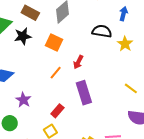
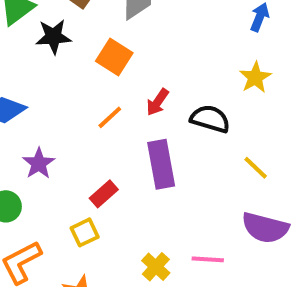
black semicircle: (102, 31) -> (210, 119), moved

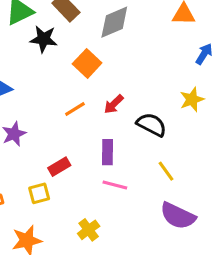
purple rectangle: (161, 164) -> (107, 152), size x0.7
yellow line: (256, 168) -> (166, 171), moved
pink line: (208, 259) -> (115, 185), moved

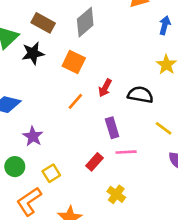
red rectangle: (59, 167) -> (95, 162), moved
yellow square: (39, 193) -> (51, 173), moved

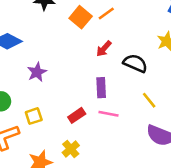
orange line: (75, 101) -> (106, 13), moved
purple star: (33, 136) -> (37, 72), moved
yellow cross: (116, 194) -> (71, 149), moved

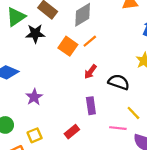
pink line: (109, 114) -> (118, 128), moved

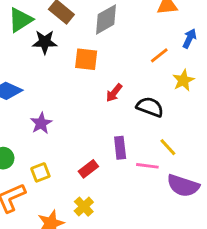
orange line: (90, 41) -> (159, 55), moved
orange square: (68, 46) -> (86, 59), turned -30
purple rectangle: (91, 106) -> (120, 148), moved

